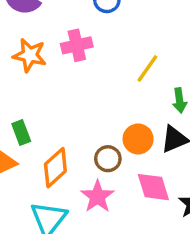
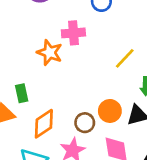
orange star: (30, 55) -> (50, 53), moved

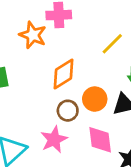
orange diamond: (44, 124) -> (63, 74), moved

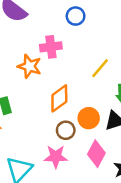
pink star: (54, 139) -> (56, 157), turned 30
pink diamond: (100, 140) -> (96, 154), turned 40

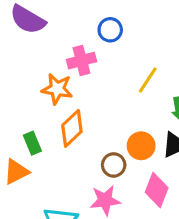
blue circle: (76, 16) -> (110, 30), moved
orange diamond: (59, 98) -> (72, 128), moved

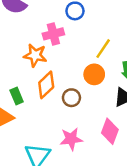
orange circle: (141, 146) -> (94, 74), moved
brown circle: (114, 165) -> (71, 98), moved

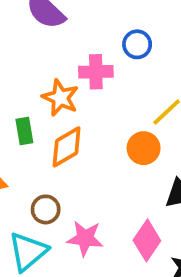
green rectangle: (17, 96) -> (24, 131), moved
brown circle: (71, 98) -> (46, 209), moved

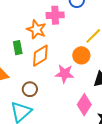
pink star: (85, 238) -> (65, 74), moved

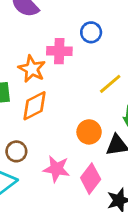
orange circle: (81, 55) -> (89, 132), moved
pink star: (65, 74) -> (56, 169), moved

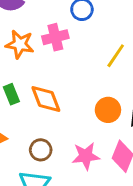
orange star: (32, 69) -> (20, 44), moved
orange diamond: (34, 106) -> (46, 99), turned -68

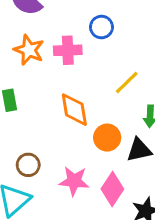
orange diamond: (46, 99) -> (74, 110), moved

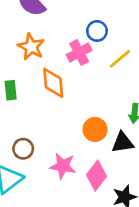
pink cross: (68, 50) -> (79, 53), moved, turned -30
yellow line: (127, 83) -> (120, 59), moved
orange diamond: (74, 110) -> (53, 83), moved

